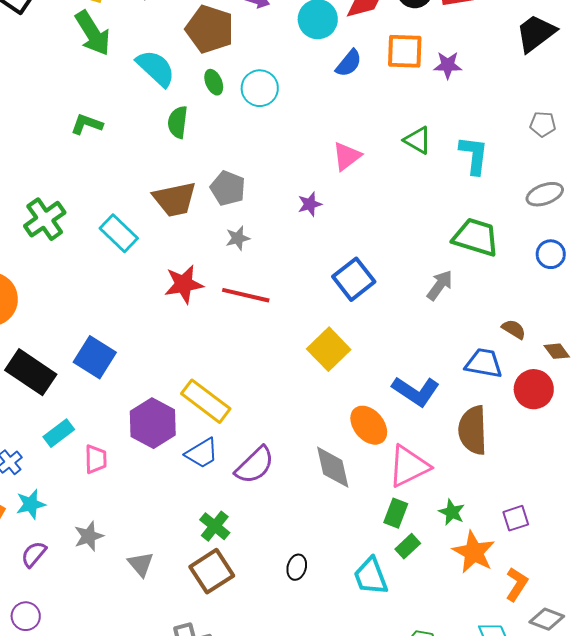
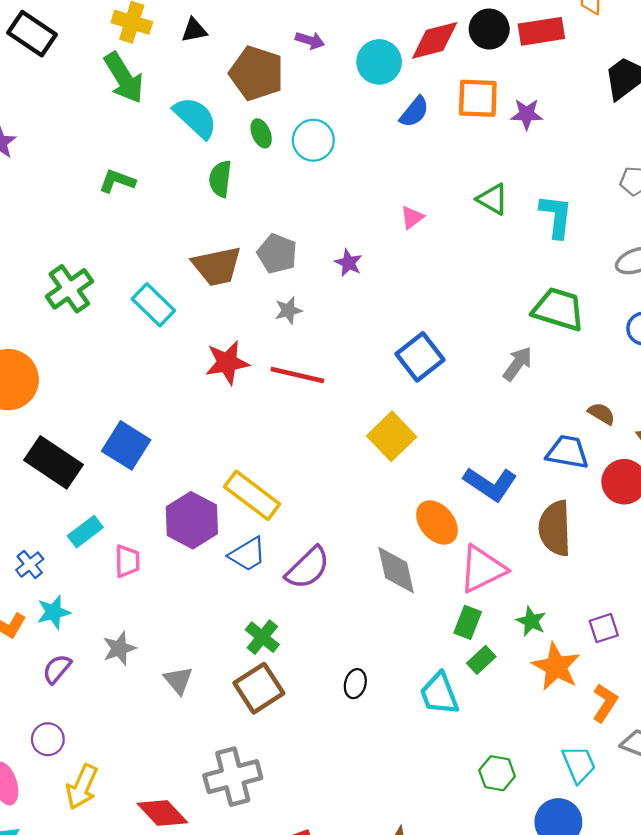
pink triangle: (347, 156) -> (412, 217), size x0.7
purple star: (310, 204) -> (348, 263), moved, turned -30

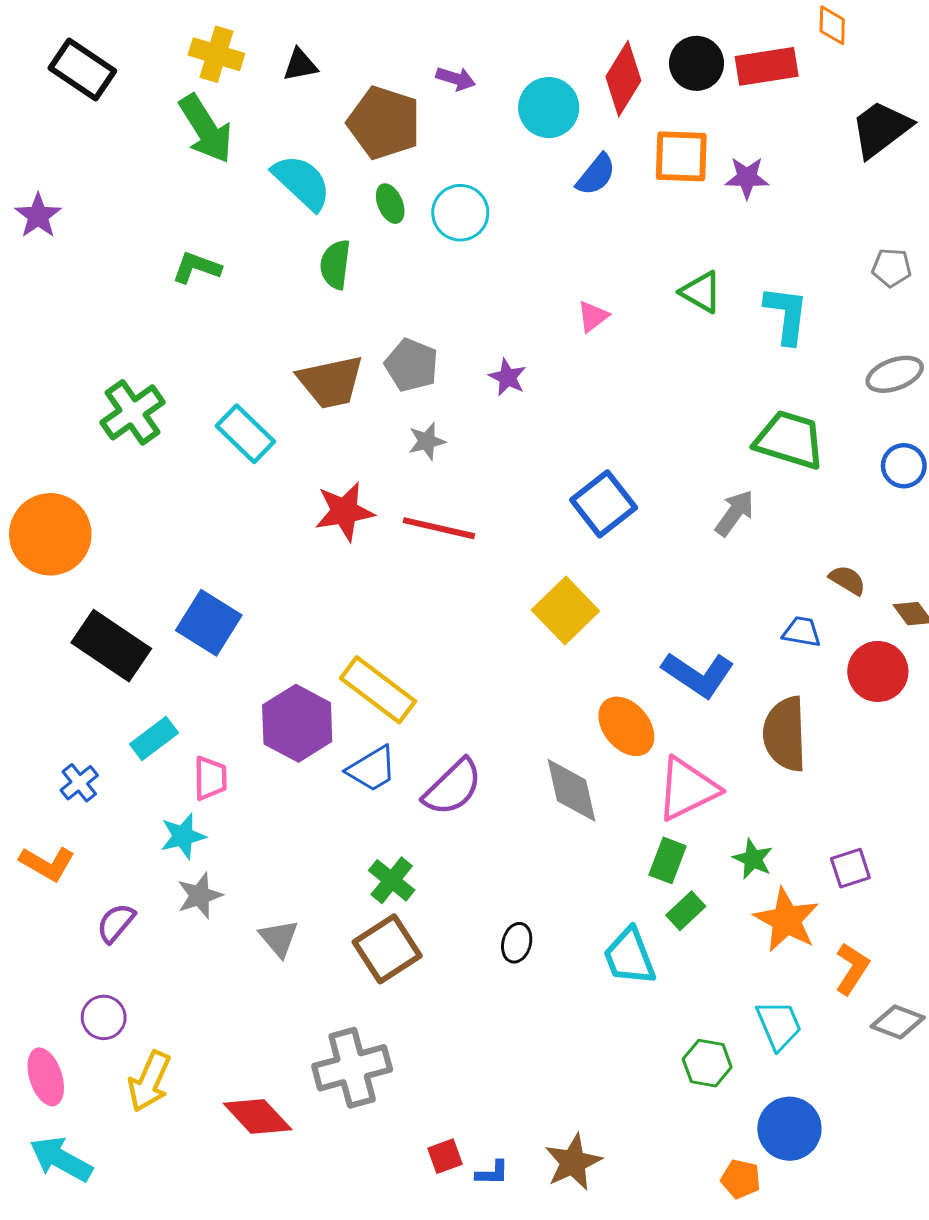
red diamond: (435, 40) -> (623, 79), turned -44
blue trapezoid: (567, 452) -> (802, 632), size x0.7
cyan star: (54, 612) -> (183, 836), moved
cyan trapezoid: (579, 764) -> (779, 1025), moved

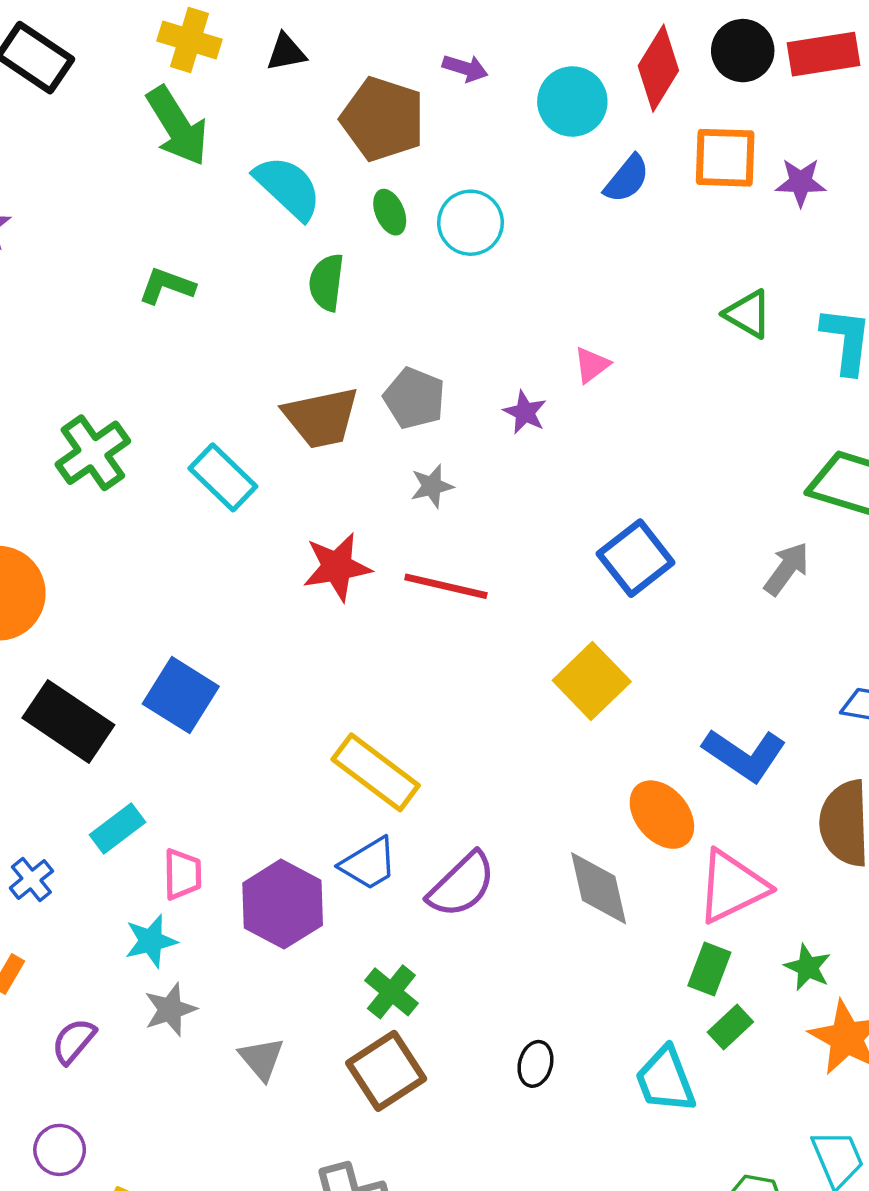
pink triangle: (593, 316) -> (592, 365), moved
purple hexagon: (297, 723) -> (283, 904), moved

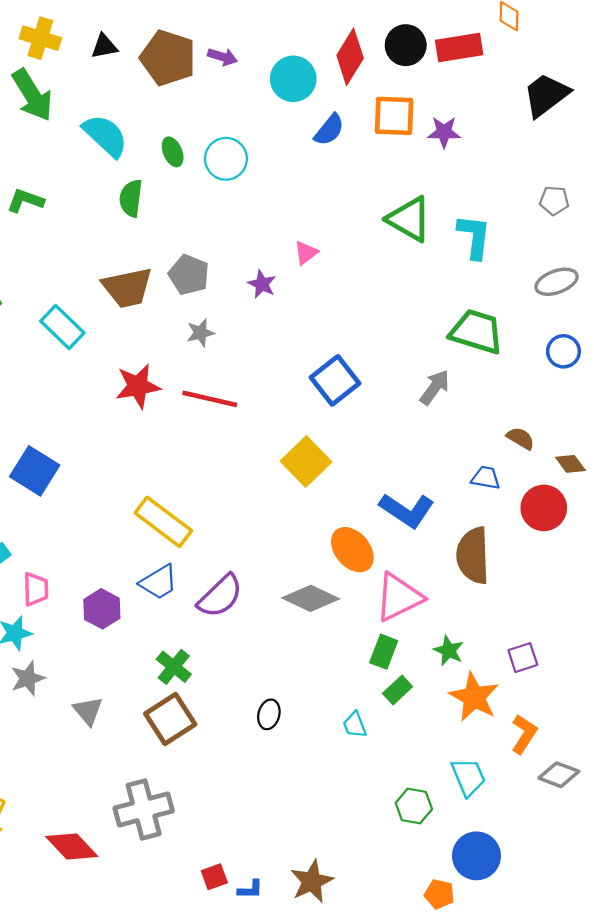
brown pentagon: (383, 119) -> (168, 58), moved
green triangle: (748, 314) -> (409, 219), size x1.4
gray diamond: (599, 888) -> (311, 598), turned -52
purple hexagon: (283, 904) -> (102, 609), size x0.7
cyan trapezoid: (665, 1080) -> (355, 725), size x0.6

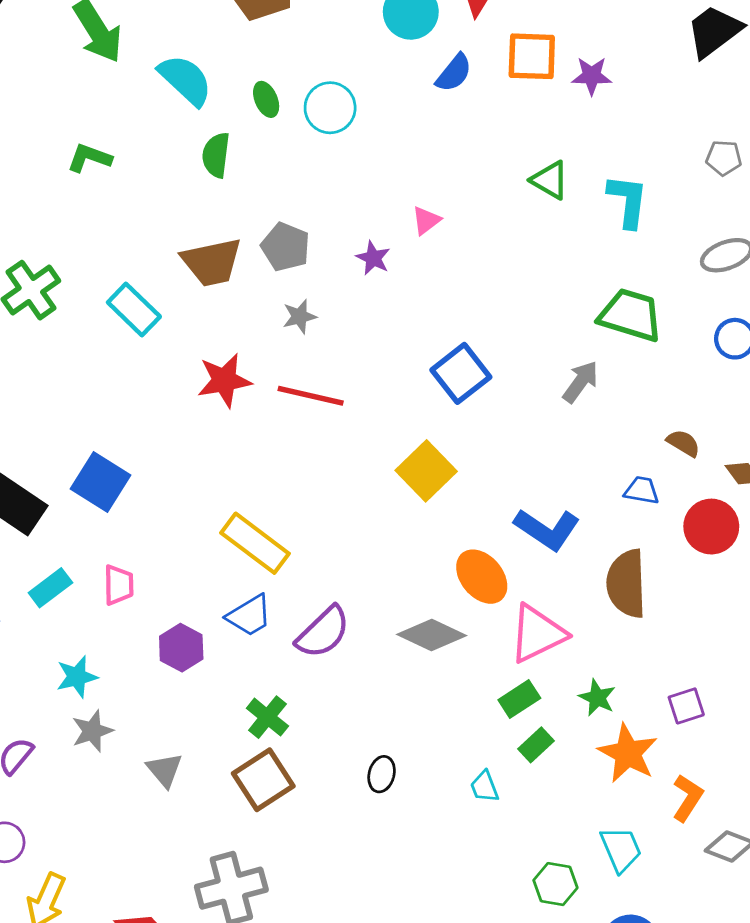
green triangle: (409, 219) -> (550, 180), size x0.7
pink trapezoid: (36, 589) -> (119, 585), moved
green rectangle: (384, 652) -> (519, 699), turned 36

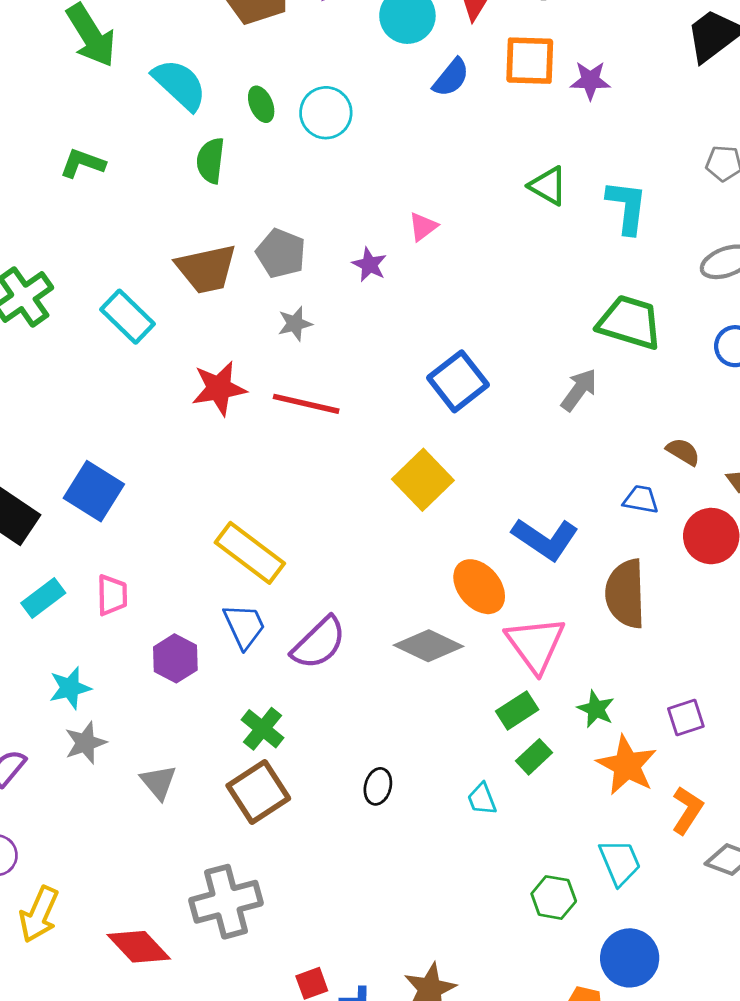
blue trapezoid: (249, 616) -> (244, 626), turned -84
pink triangle: (537, 634) -> (535, 644), turned -40

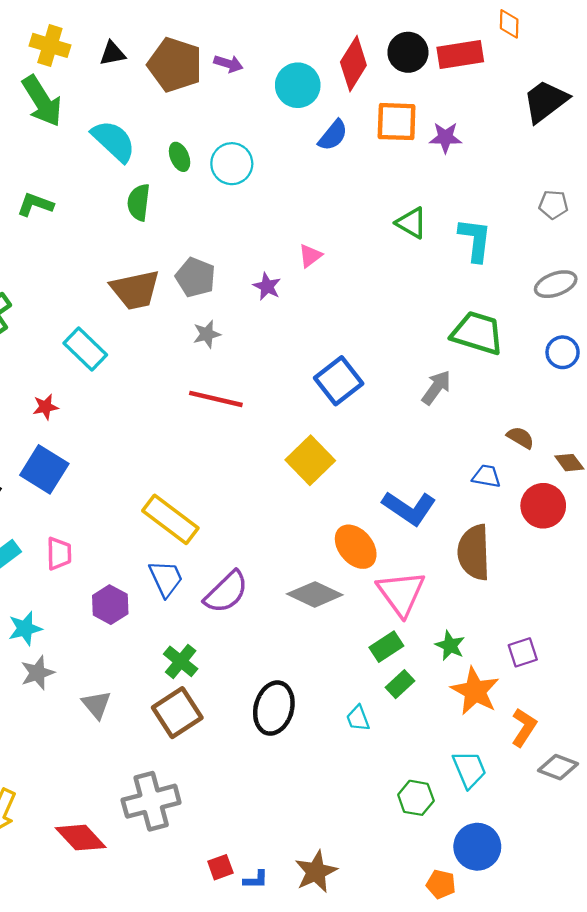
cyan rectangle: (128, 317) -> (85, 349), moved
red star: (219, 388) -> (45, 407), moved, size x0.6
black ellipse: (378, 786) -> (274, 708), size x1.8

